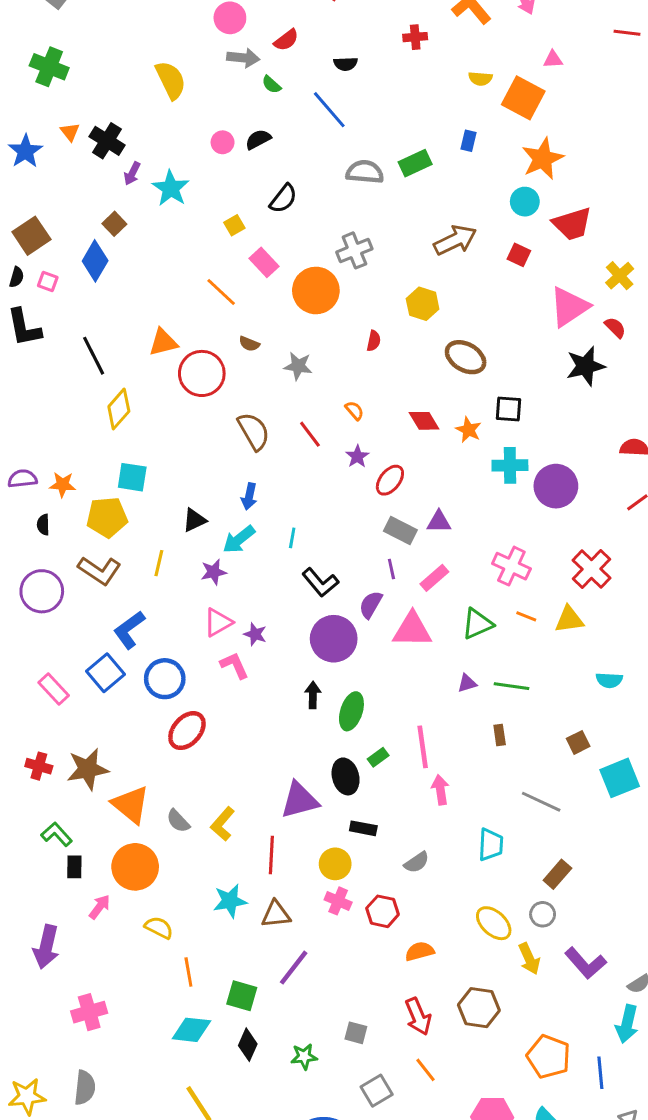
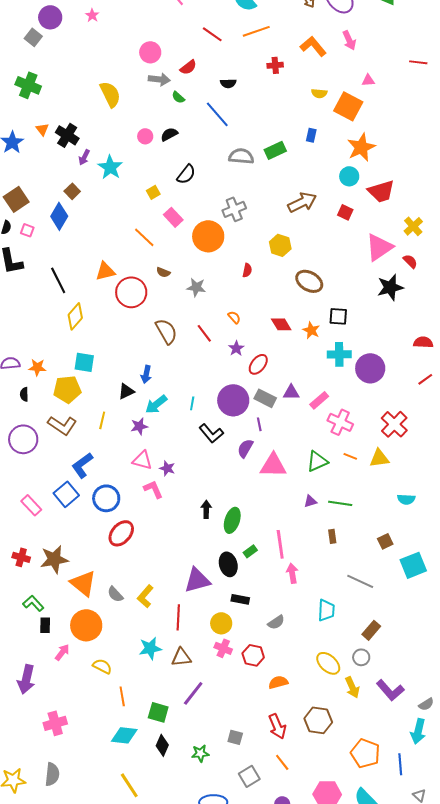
blue arrow: (249, 496) -> (146, 374), moved
pink rectangle: (434, 578) -> (319, 400), moved
pink triangle: (218, 622) -> (142, 460), turned 45
purple circle: (334, 639) -> (233, 400), moved

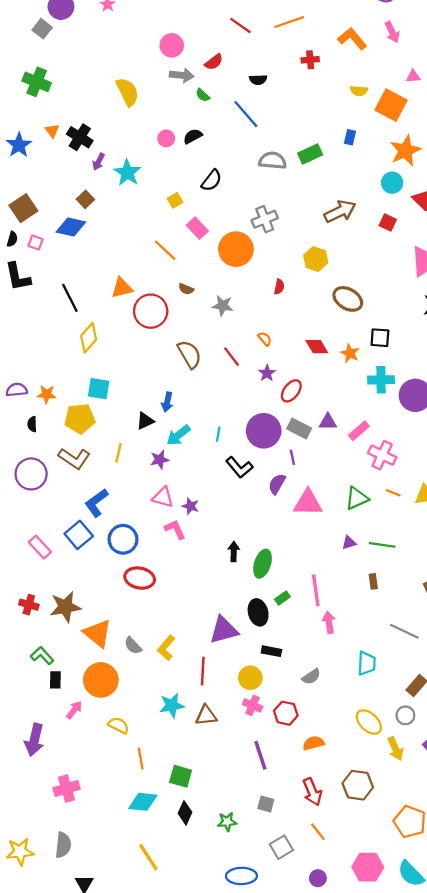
blue diamond: (59, 216) -> (71, 227), turned 72
red ellipse: (121, 533) -> (140, 578), turned 60
purple line: (193, 693) -> (260, 755), moved, turned -56

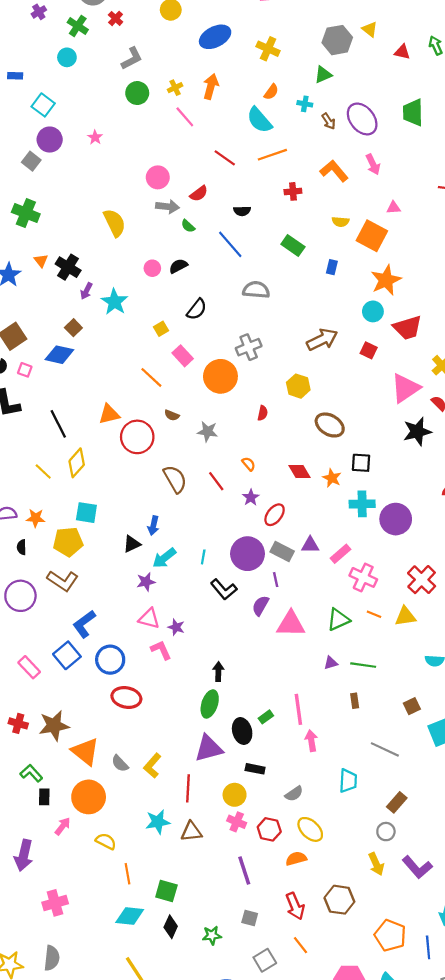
green rectangle: (310, 154) -> (293, 245), moved, turned 60
yellow line: (119, 453) -> (43, 471), moved, turned -60
green ellipse: (263, 564) -> (210, 704), moved
yellow ellipse: (369, 722) -> (310, 829), moved

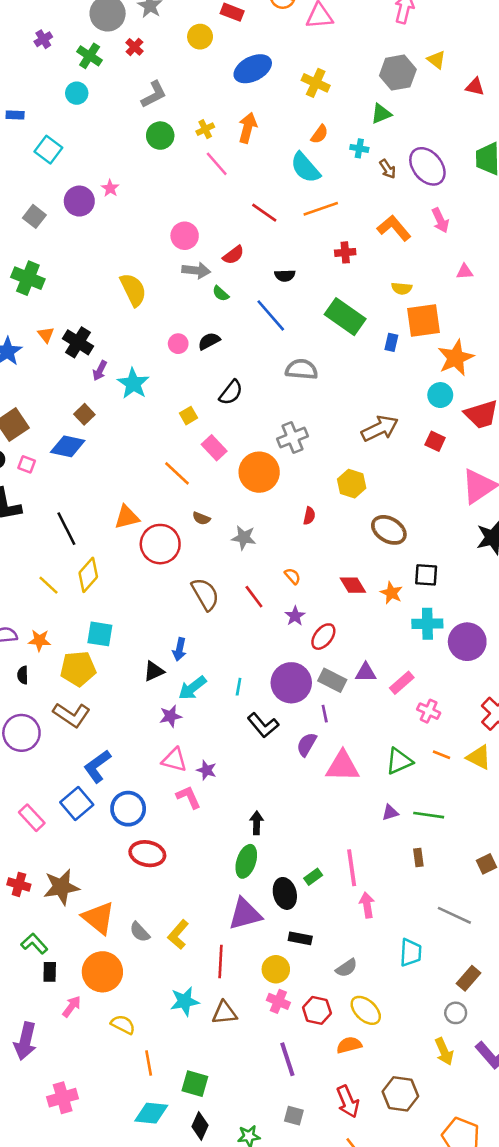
purple circle: (50, 140) -> (79, 201), moved
orange square: (372, 236) -> (424, 321), moved, turned -36
green rectangle: (293, 245) -> (345, 317), size x1.4
pink cross: (363, 577) -> (429, 711), size x0.7
yellow triangle: (405, 616) -> (479, 757), turned 35

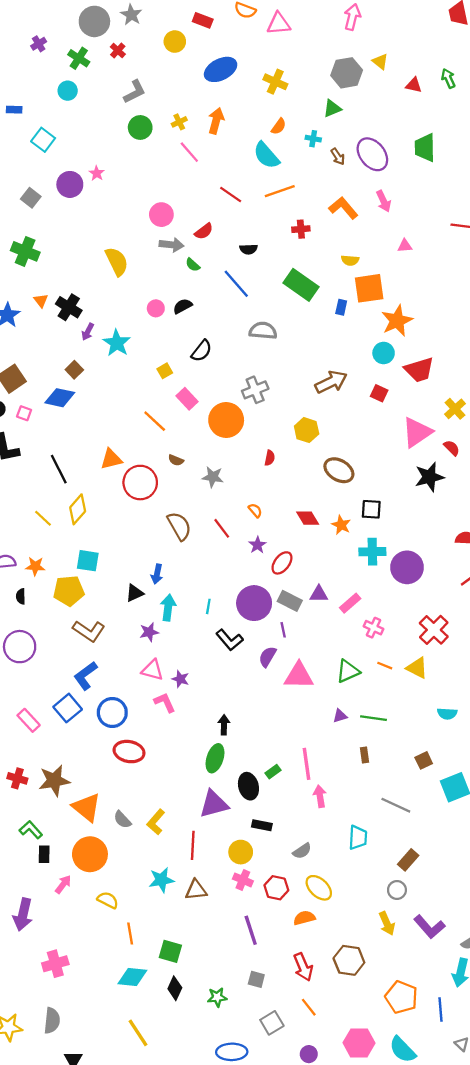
cyan arrow: (192, 688) -> (168, 608), turned 135
brown L-shape: (72, 715) -> (89, 631), moved

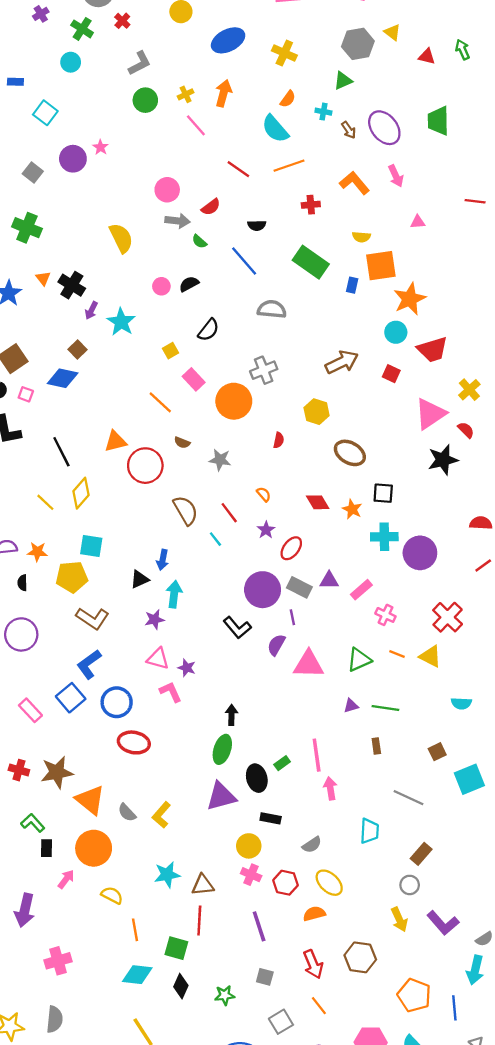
cyan line: (208, 606) -> (215, 539), moved, turned -48
red line: (193, 845) -> (199, 921), moved

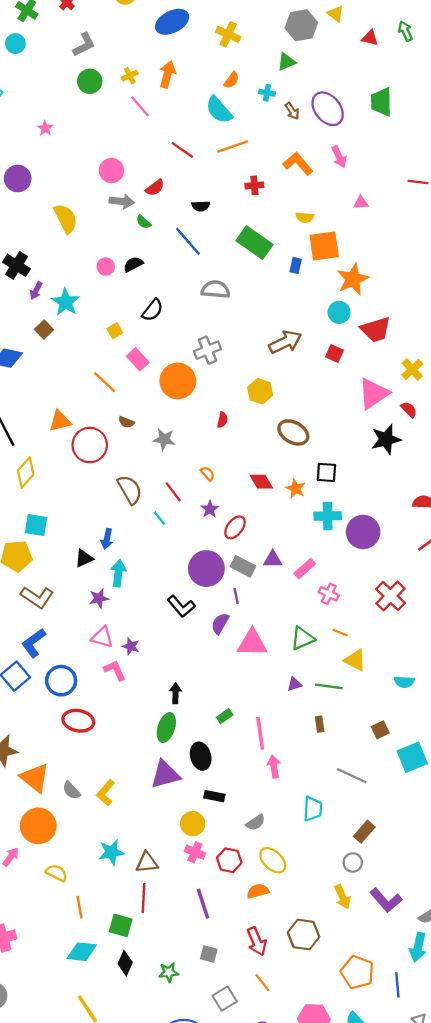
purple circle: (73, 159) -> (18, 179), moved
brown square: (78, 349) -> (44, 329), moved
yellow triangle: (430, 656) -> (355, 660), moved
green rectangle: (282, 763) -> (225, 716), moved

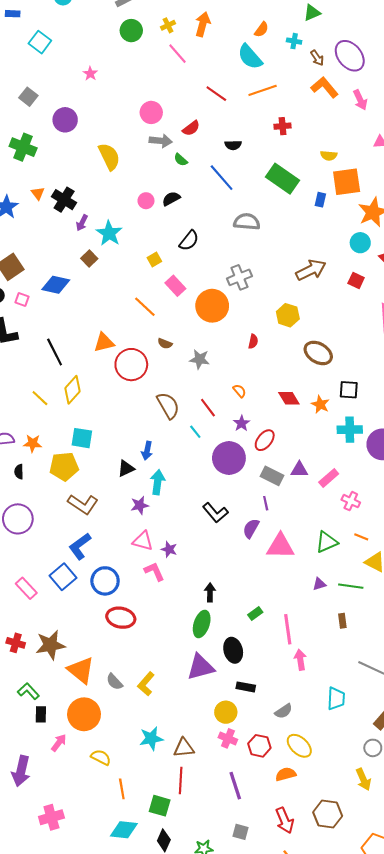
orange L-shape: (298, 164) -> (325, 87), moved
purple circle: (206, 569) -> (229, 458), moved

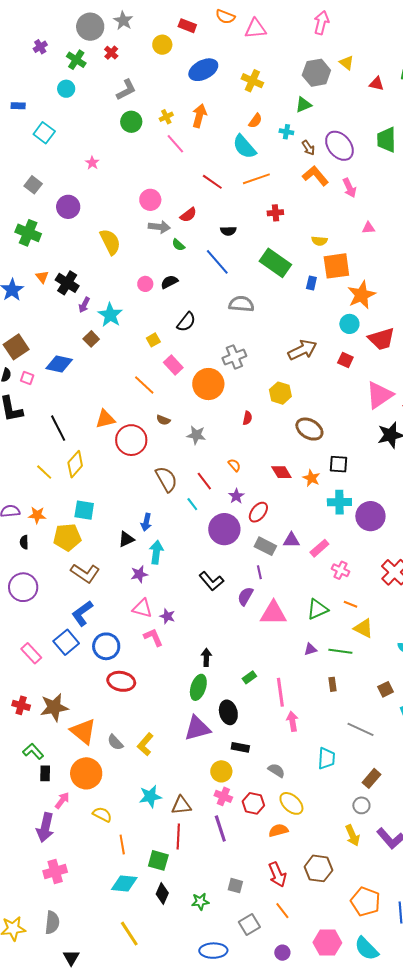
gray semicircle: (284, 711) -> (276, 770), turned -114
purple arrow: (21, 771) -> (45, 827), moved
purple line: (235, 786) -> (220, 828), moved

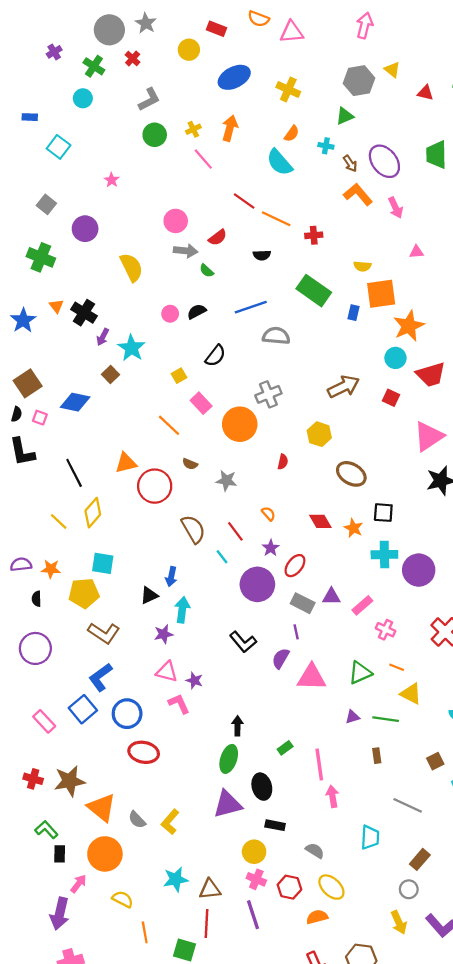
orange line: (256, 179) -> (276, 219), moved, turned 44
blue line: (217, 262) -> (251, 307), moved, turned -68

